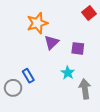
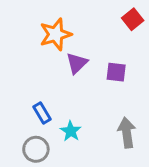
cyan star: (68, 73) -> (71, 131), moved
gray circle: (13, 88) -> (36, 149), moved

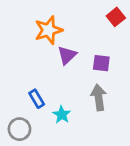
gray arrow: (127, 133) -> (99, 97), moved
gray circle: (36, 149) -> (19, 129), moved

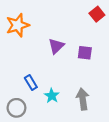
orange star: (49, 30) -> (18, 25), moved
gray arrow: (99, 97) -> (83, 99), moved

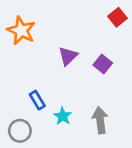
orange star: (18, 25) -> (21, 31), turned -30
purple square: (85, 53) -> (103, 64), turned 32

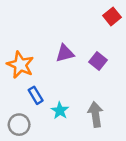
orange star: (21, 31) -> (20, 65), moved
purple triangle: (68, 56) -> (65, 53), turned 30

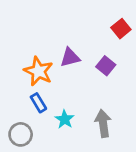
red square: (112, 16) -> (121, 29), moved
orange star: (20, 65) -> (38, 71), moved

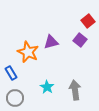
purple square: (106, 66) -> (80, 40), moved
blue rectangle: (38, 103) -> (11, 73), moved

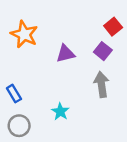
orange star: (28, 52) -> (24, 34), moved
gray arrow: (75, 90) -> (101, 85), moved

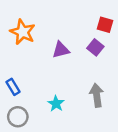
red square: (113, 27) -> (105, 25), turned -35
gray arrow: (101, 85) -> (97, 95), moved

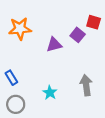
orange star: (23, 32) -> (20, 29), turned -30
purple square: (95, 47) -> (78, 35), moved

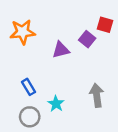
blue rectangle: (11, 78) -> (29, 87), moved
gray circle: (16, 104) -> (30, 117), moved

